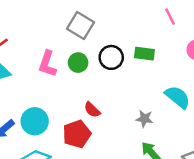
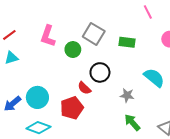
gray square: (81, 26) -> (94, 34), moved
black circle: (111, 57) -> (100, 72), moved
pink L-shape: (47, 64) -> (48, 36), moved

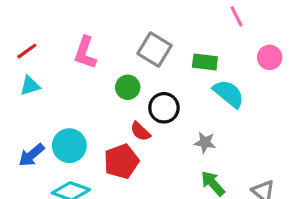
green circle: (73, 50) -> (128, 87), moved
cyan semicircle: (154, 78) -> (229, 94), moved

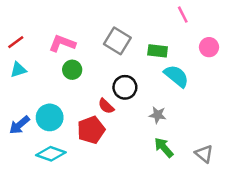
pink L-shape: (85, 53) -> (62, 43), turned 92
green circle: (128, 87) -> (72, 70), moved

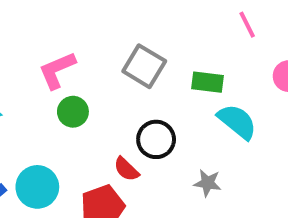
pink L-shape: (62, 43) -> (57, 70), turned -44

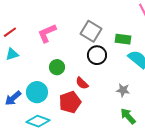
green circle: (73, 112) -> (57, 67), moved
black circle: (156, 139) -> (97, 55), moved

